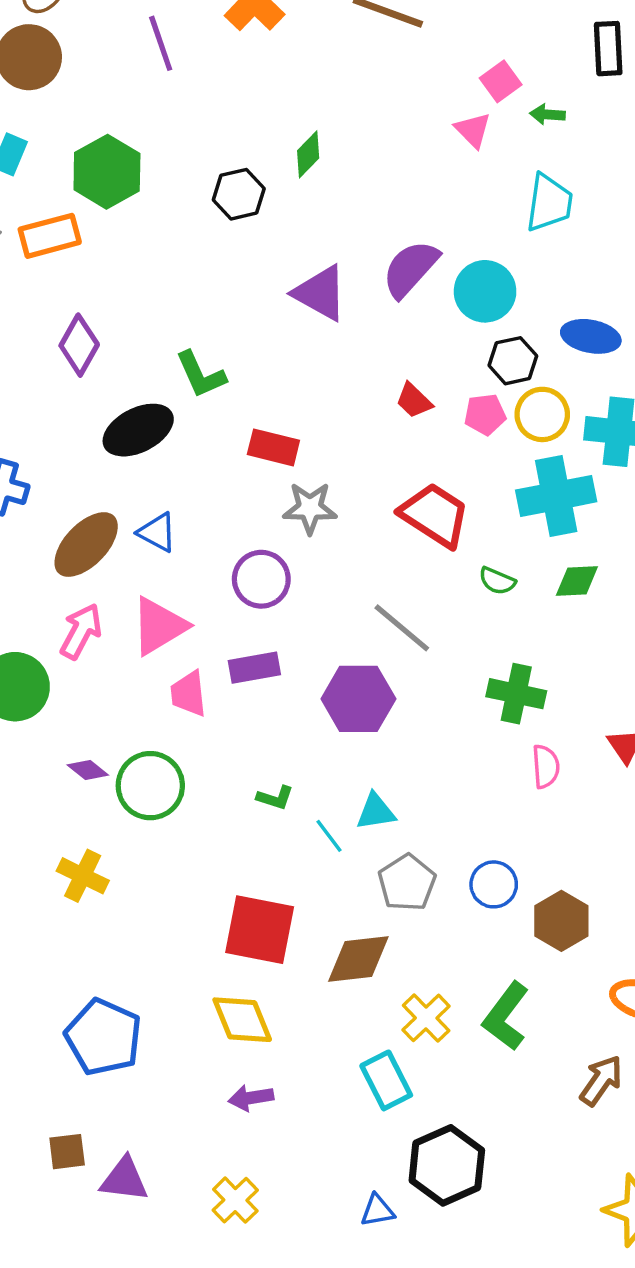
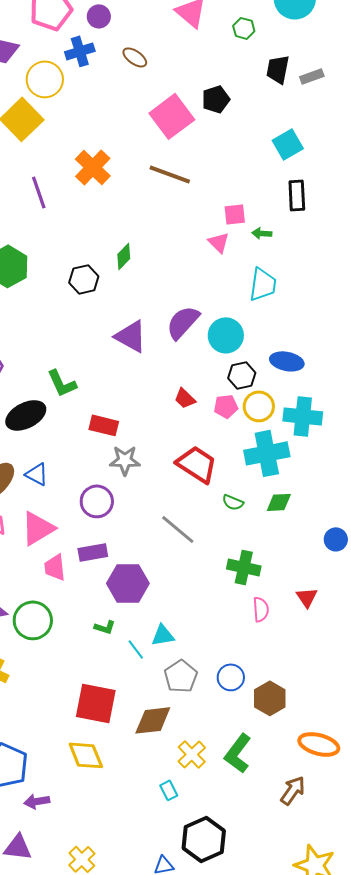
pink square: (501, 81) -> (235, 214), turned 30
purple hexagon: (358, 699) -> (128, 583), moved
cyan rectangle: (386, 1080) -> (169, 790), size x0.6
purple arrow: (251, 1098) -> (37, 801), moved

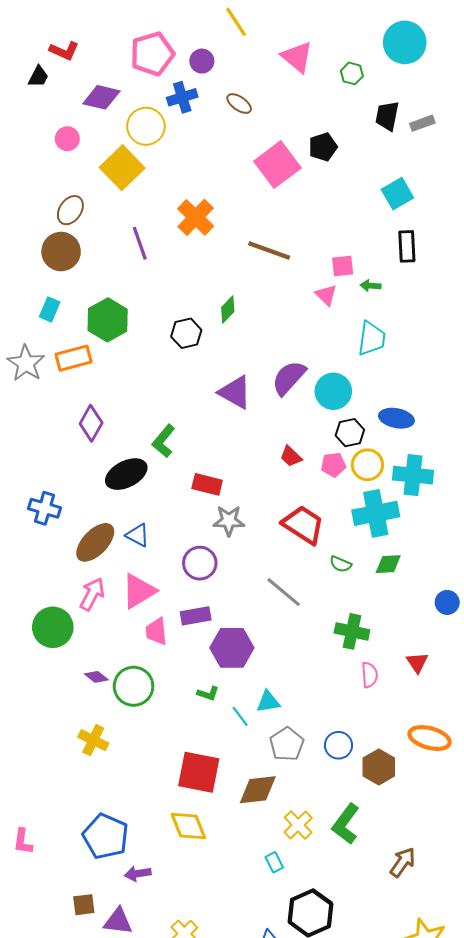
brown line: (170, 174) -> (269, 250), moved
green L-shape: (62, 383) -> (164, 441), turned 64
orange ellipse: (319, 744) -> (430, 738), moved

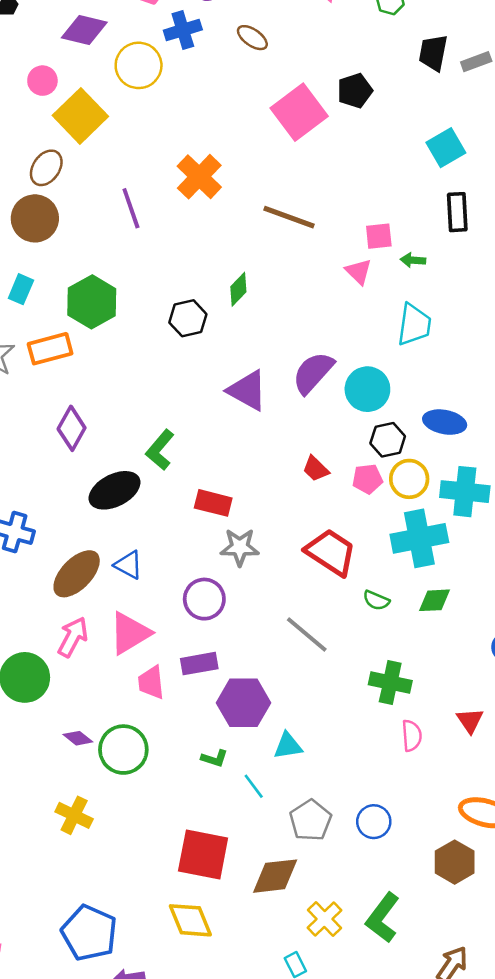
yellow square: (122, 168) -> (80, 116), moved
cyan triangle: (268, 702) -> (288, 746), moved
brown hexagon: (379, 767) -> (455, 862), moved

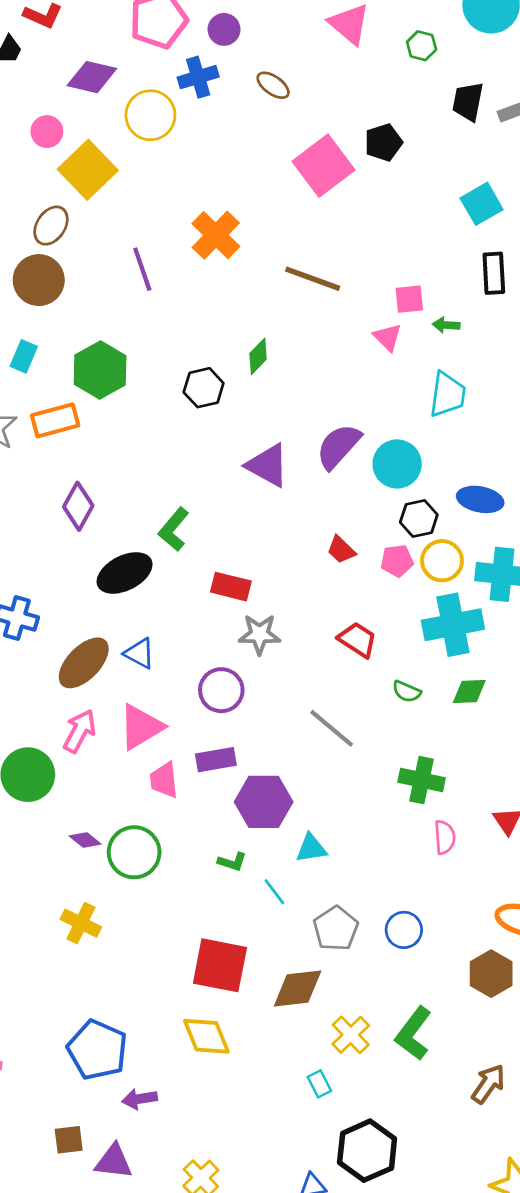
red trapezoid: (331, 552) -> (358, 640), size x0.7

